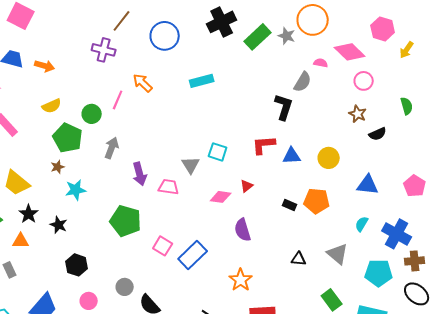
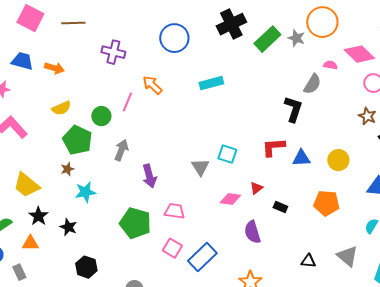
brown line: (122, 21) -> (73, 23), moved, turned 50
pink trapezoid: (169, 187) -> (174, 211), moved
black rectangle: (290, 205) -> (280, 207), moved

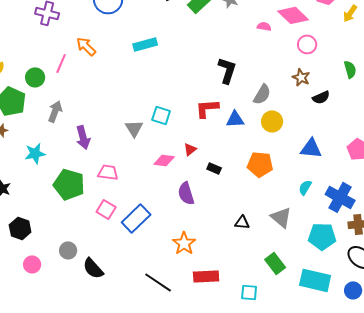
gray semicircle: (312, 84) -> (262, 94), moved
cyan star: (85, 192) -> (35, 153), moved

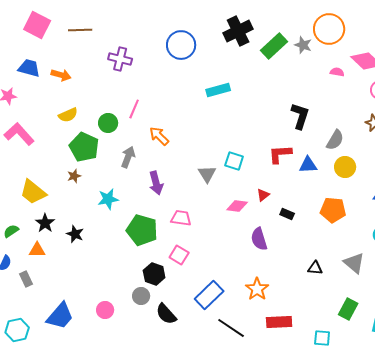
orange arrow: (86, 46) -> (159, 136), moved
blue rectangle: (136, 218) -> (209, 295), moved
black hexagon: (20, 228) -> (154, 274), moved
green rectangle: (275, 263) -> (348, 309), turned 65

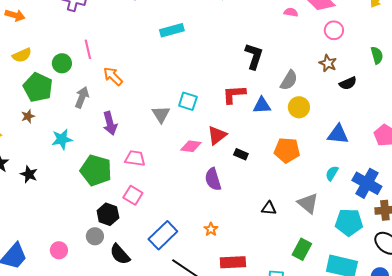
pink line: (134, 109) -> (88, 49), turned -36
red triangle: (263, 195) -> (217, 135), size x1.5
orange star: (257, 289) -> (211, 229), size x0.6

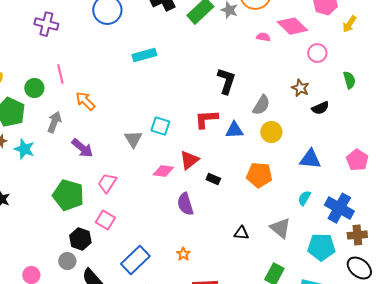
pink circle: (334, 30) -> (317, 53), moved
purple arrow: (110, 123) -> (82, 148), turned -35
cyan star: (62, 139) -> (24, 149), moved, turned 30
pink trapezoid: (135, 158) -> (107, 183), turned -65

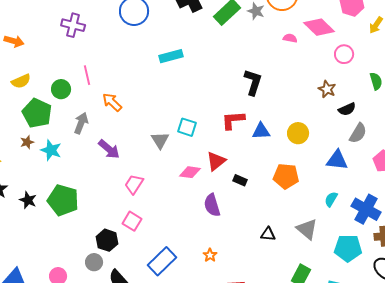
gray semicircle: (261, 105) -> (358, 133), moved
green pentagon: (68, 195) -> (63, 200), moved

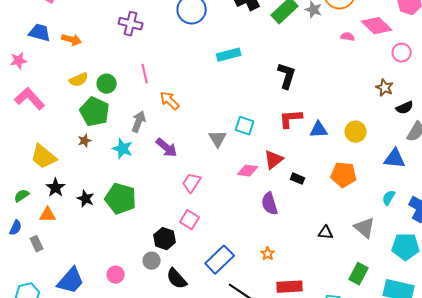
black L-shape: (253, 82) -> (287, 76), moved
green circle: (61, 89) -> (107, 84), moved
cyan star: (51, 150) -> (123, 149), moved

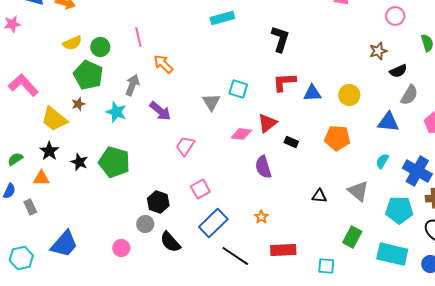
brown star: (385, 88) -> (378, 51), turned 30
pink L-shape: (30, 99) -> (23, 85), moved
yellow trapezoid: (44, 157) -> (54, 119), moved
pink square: (190, 220) -> (200, 189), moved, turned 30
pink circle: (116, 275) -> (121, 248), moved

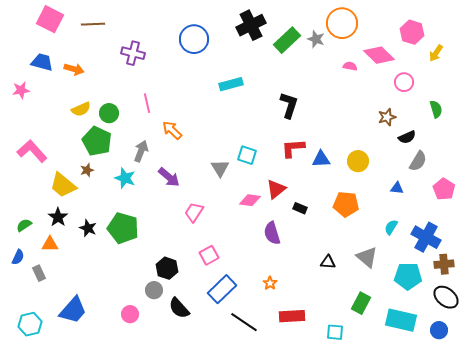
blue triangle: (388, 122) -> (397, 188), size x0.6

